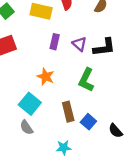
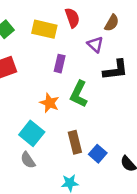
purple triangle: (79, 44) -> (95, 44), moved
green L-shape: (86, 80) -> (79, 94), moved

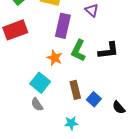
purple rectangle: (60, 64) -> (63, 26), size x1.6
black L-shape: (116, 70) -> (108, 51), moved

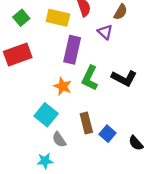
black L-shape: (108, 51) -> (124, 78), turned 35
gray semicircle: (37, 104) -> (59, 140), moved
cyan star: (71, 123) -> (45, 161), moved

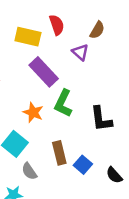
purple rectangle: (72, 50) -> (44, 72), turned -56
black L-shape: (124, 78) -> (101, 119), moved, turned 55

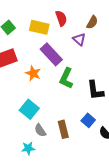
orange star: (33, 112) -> (33, 73), moved
brown rectangle: (59, 153) -> (63, 129), moved
blue square: (83, 165) -> (88, 120), moved

